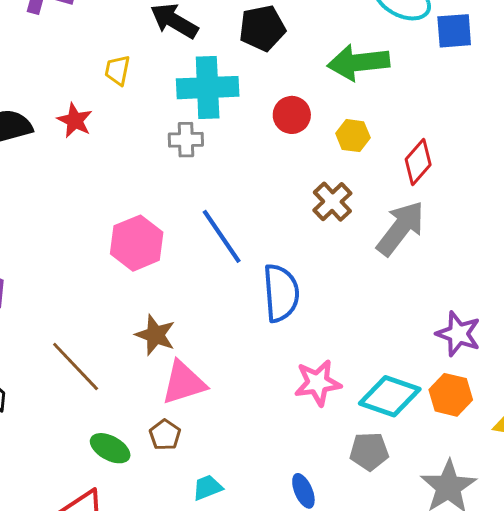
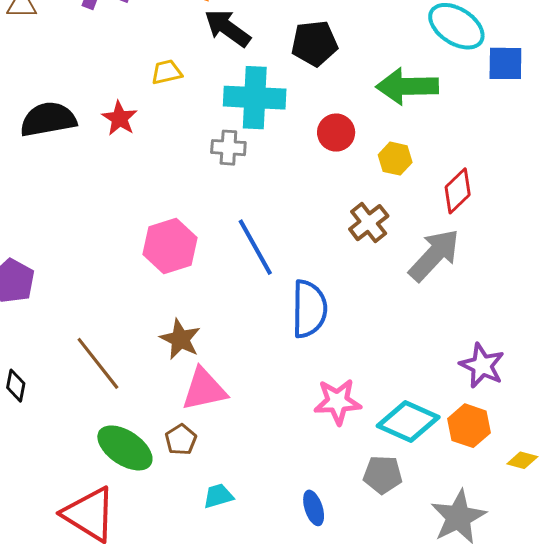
yellow trapezoid: (117, 70) -> (167, 72), turned 60
green ellipse: (110, 448) -> (125, 448), size x1.4

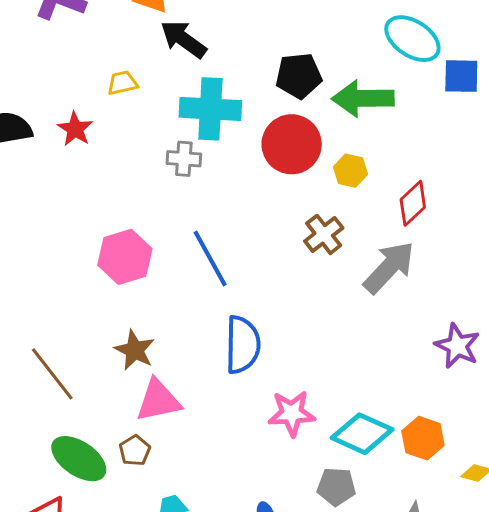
black pentagon: (314, 43) -> (299, 76), moved
red circle: (336, 133) -> (292, 144), size x1.6
blue semicircle: (309, 309) -> (243, 345), moved
purple star: (482, 366) -> (457, 346), moved

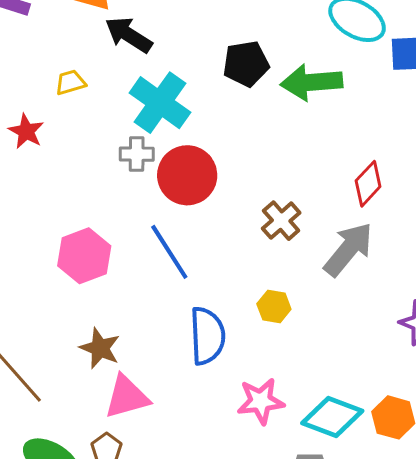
cyan cross: (210, 109) -> (160, 103), turned 36
red circle: (292, 144) -> (187, 175), moved
yellow hexagon: (350, 171) -> (274, 306), moved

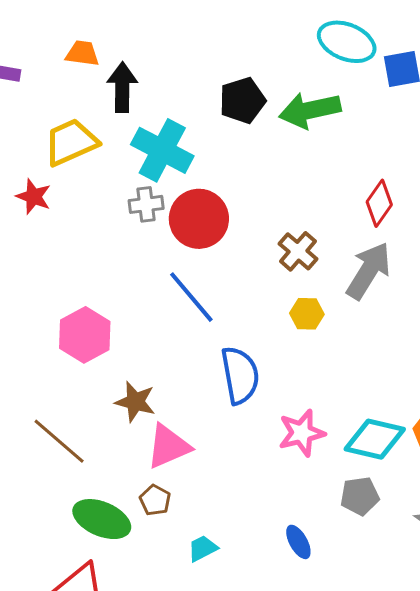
black arrow: (129, 35) -> (122, 87), turned 66
yellow trapezoid: (70, 82) -> (71, 142), size x1.8
pink hexagon: (84, 256) -> (85, 335), moved
yellow hexagon: (274, 306) -> (307, 314), moved

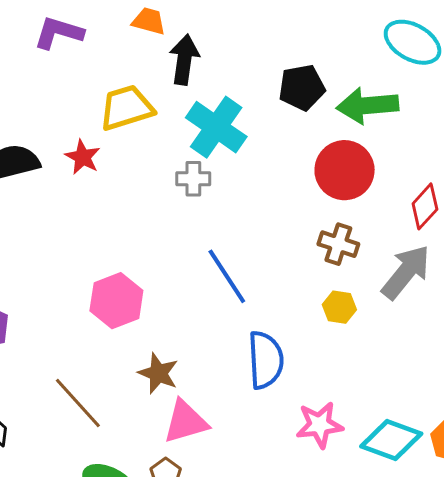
red circle: (199, 219) -> (345, 170), moved
brown cross: (298, 251) -> (338, 244), turned -30

